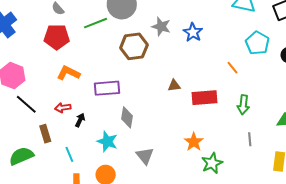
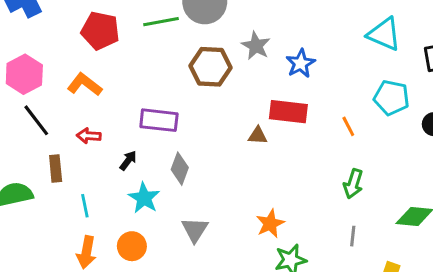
cyan pentagon: (257, 43) -> (392, 98), turned -30
orange L-shape: (68, 73) -> (85, 85), moved
red rectangle: (204, 98) -> (288, 112), moved
black arrow: (80, 120) -> (128, 161), moved

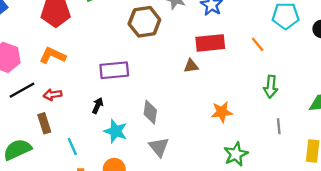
black line: (36, 120) -> (22, 90), turned -70
red arrow: (89, 136) -> (53, 95), moved
gray diamond: (180, 169) -> (150, 112), moved
orange star: (270, 224) -> (222, 112), moved, turned 30

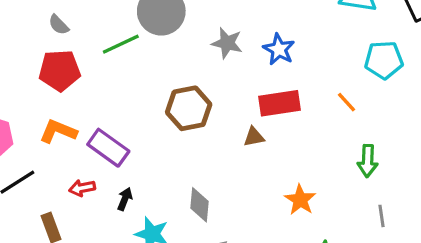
brown hexagon: (144, 22) -> (189, 108), moved
purple rectangle: (114, 70) -> (108, 148), moved, turned 44
red arrow: (53, 95) -> (82, 188), moved
orange star: (222, 112) -> (300, 200), turned -30

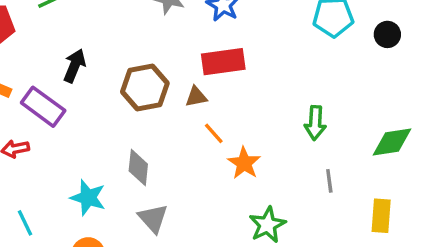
orange line: (346, 102) -> (214, 133), moved
brown hexagon: (189, 108) -> (145, 87), moved
black arrow: (125, 199) -> (74, 66), moved, size x1.4

